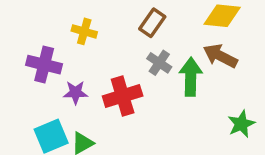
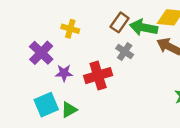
purple cross: (44, 65) -> (41, 53), turned 30
green arrow: (191, 77) -> (144, 27), moved, turned -80

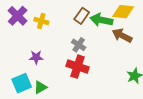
gray cross: (125, 52) -> (79, 45), moved
purple cross: (41, 53) -> (18, 16), moved
red cross: (98, 76) -> (78, 67), moved, turned 35

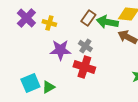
purple star: (36, 57) -> (60, 50), moved, size x1.5

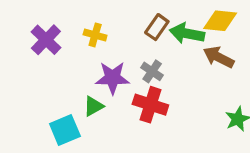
purple cross: (26, 18) -> (46, 40), moved
green triangle: (48, 87) -> (93, 106), moved

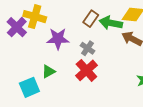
yellow cross: (95, 35) -> (35, 17), moved, size x1.5
purple star: (112, 78) -> (58, 39), moved
red cross: (150, 105) -> (86, 70), turned 30

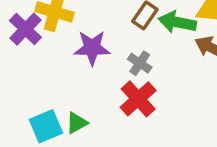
green triangle: (48, 71) -> (77, 123), moved

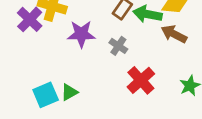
red cross: (138, 99) -> (141, 80), moved

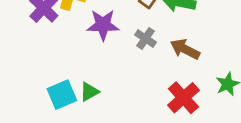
brown arrow: (174, 34) -> (185, 49), moved
red cross: (141, 80) -> (183, 98), moved

